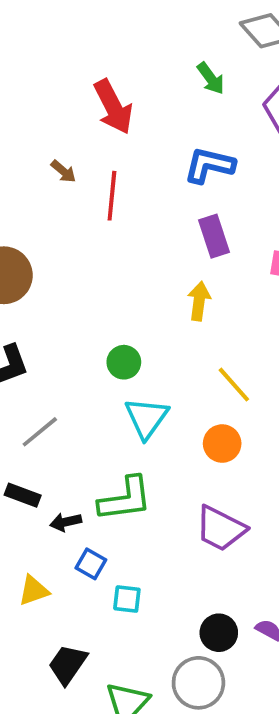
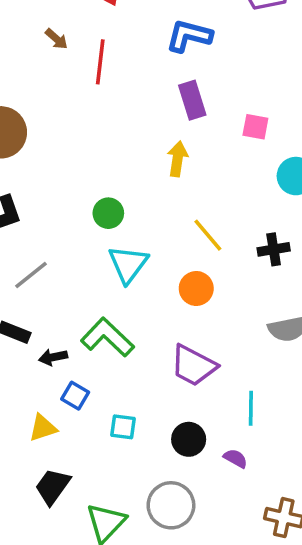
green L-shape: (125, 499) -> (107, 337), turned -130
yellow triangle: (34, 590) -> (43, 428), moved
cyan square: (127, 599) -> (123, 427), moved
black circle: (219, 633) -> (189, 439), moved

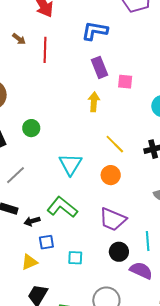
pink square: (255, 127) -> (125, 82), moved
green circle: (108, 213) -> (31, 128), moved
blue square: (75, 396) -> (46, 242), turned -35
black circle: (189, 439) -> (119, 252), moved
purple semicircle: (236, 458) -> (141, 270), size x1.6

